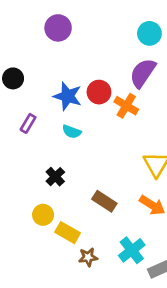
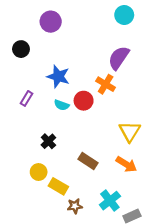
cyan circle: (149, 33) -> (124, 15), moved
black circle: (13, 78) -> (21, 49), moved
red circle: (99, 92) -> (84, 101), moved

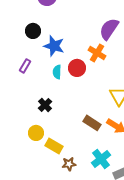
black circle: (21, 49) -> (33, 31), moved
cyan semicircle: (62, 105) -> (57, 72), turned 72
brown rectangle: (88, 161) -> (92, 123), moved

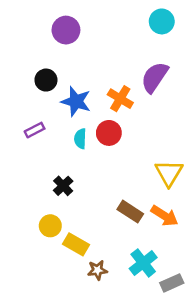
orange cross: (97, 53) -> (120, 99), moved
purple rectangle: (25, 66) -> (35, 130), turned 32

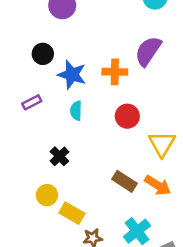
orange cross: (120, 99) -> (115, 72), turned -30
red circle: (109, 133) -> (127, 116), moved

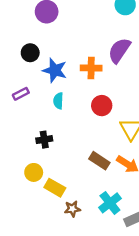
black cross: (59, 156) -> (44, 140), turned 35

